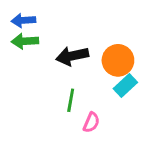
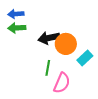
orange circle: (118, 60) -> (66, 44), moved
pink semicircle: (91, 122) -> (62, 83), size x1.5

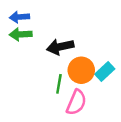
orange circle: (66, 44) -> (81, 70), moved

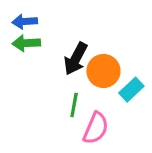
black arrow: (60, 47) -> (76, 59), turned -50
orange circle: (81, 70) -> (103, 71), moved

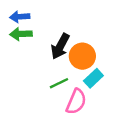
cyan rectangle: (131, 90) -> (93, 78), moved
green line: (74, 105) -> (59, 83), turned 54

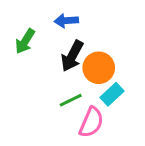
blue arrow: (20, 17) -> (66, 21), moved
green arrow: (21, 34) -> (25, 41), turned -55

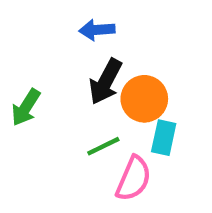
green arrow: (25, 41) -> (26, 107), moved
cyan rectangle: (112, 94) -> (164, 138), turned -35

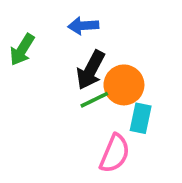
green arrow: (26, 107) -> (22, 50), moved
green line: (103, 146) -> (94, 100), moved

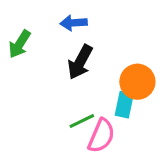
orange circle: (124, 85) -> (137, 82), moved
green line: (94, 100) -> (82, 121), moved

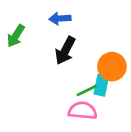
green line: (82, 121) -> (87, 91), moved
pink semicircle: (101, 136) -> (83, 111), turned -108

